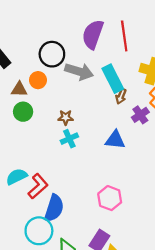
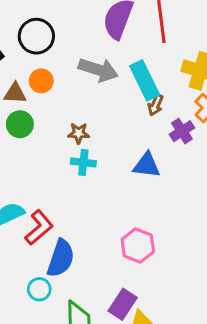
black circle: (52, 54) -> (36, 36), moved
cyan cross: (69, 139) -> (83, 162), turned 30
cyan circle: (39, 231) -> (39, 289), size x0.6

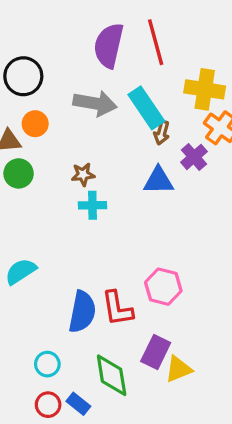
blue triangle: (147, 165) -> (158, 181), moved
red L-shape: (39, 228) -> (117, 308), moved, turned 129
cyan circle: (39, 289) -> (47, 364), moved

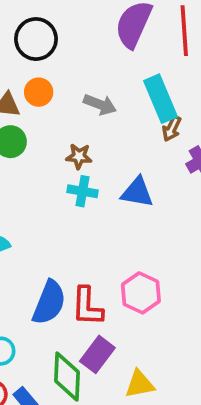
gray arrow: (95, 103) -> (100, 105), moved, size x0.7
blue triangle: (158, 181) -> (137, 192), moved
purple rectangle: (156, 352) -> (97, 354), moved

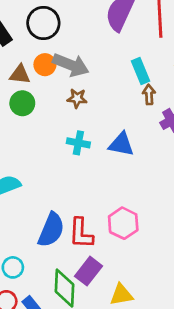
cyan rectangle: (161, 99) -> (141, 71), size x0.7
gray arrow: (100, 105) -> (71, 65), moved, size x1.4
brown arrow: (172, 128) -> (149, 94), turned 150
brown star: (79, 156) -> (77, 98), moved

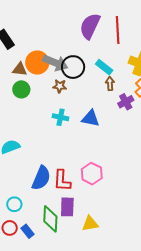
black circle: (43, 23) -> (73, 67), moved
orange circle: (45, 65) -> (37, 63), size x1.5
cyan rectangle: (141, 71) -> (104, 67), turned -30
purple rectangle: (89, 271) -> (67, 207), turned -36

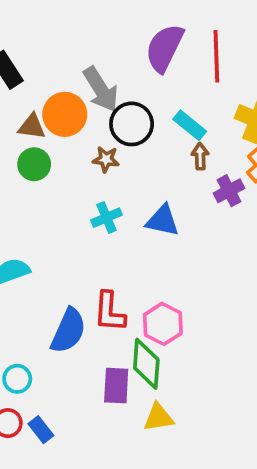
gray arrow: (55, 63) -> (101, 89), moved, turned 35
cyan cross: (61, 117) -> (106, 218), turned -35
red L-shape: (62, 181) -> (109, 312), moved
green diamond: (50, 219) -> (146, 364), moved

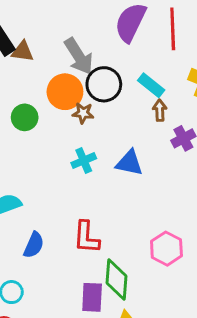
orange circle: (65, 114) -> (65, 92), moved
brown triangle: (32, 126) -> (23, 51), moved
pink hexagon: (163, 324) -> (166, 249), moved
blue semicircle: (68, 331) -> (34, 245), moved, size x0.7

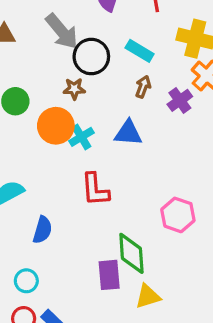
orange circle: (65, 92) -> (56, 126), moved
brown arrow: (160, 110) -> (143, 87), moved, turned 30
red L-shape: (86, 237) -> (95, 189), moved

